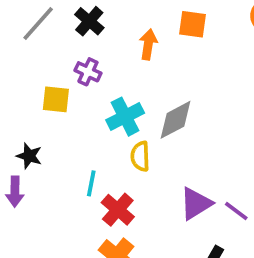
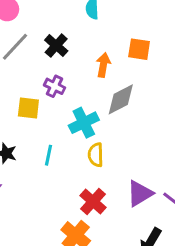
gray diamond: (175, 120) -> (121, 99), moved
cyan line: (91, 183) -> (48, 155), moved
red cross: (118, 210) -> (93, 201), moved

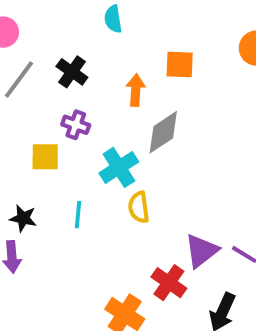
red cross: (93, 201) -> (169, 283), moved

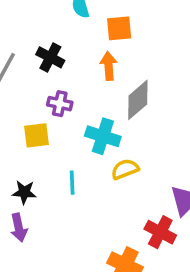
orange square: (180, 65) -> (119, 28), moved
cyan cross: (119, 167) -> (103, 136), turned -32
yellow semicircle: (139, 207) -> (125, 169), turned 84

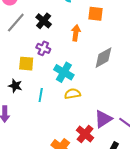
orange square: (119, 28) -> (95, 14), moved
gray diamond: (138, 100) -> (103, 58), moved
black star: (24, 192) -> (15, 86), moved

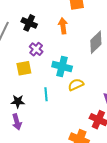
purple cross: (43, 48) -> (36, 49), turned 32
black star: (15, 86) -> (18, 101), moved

